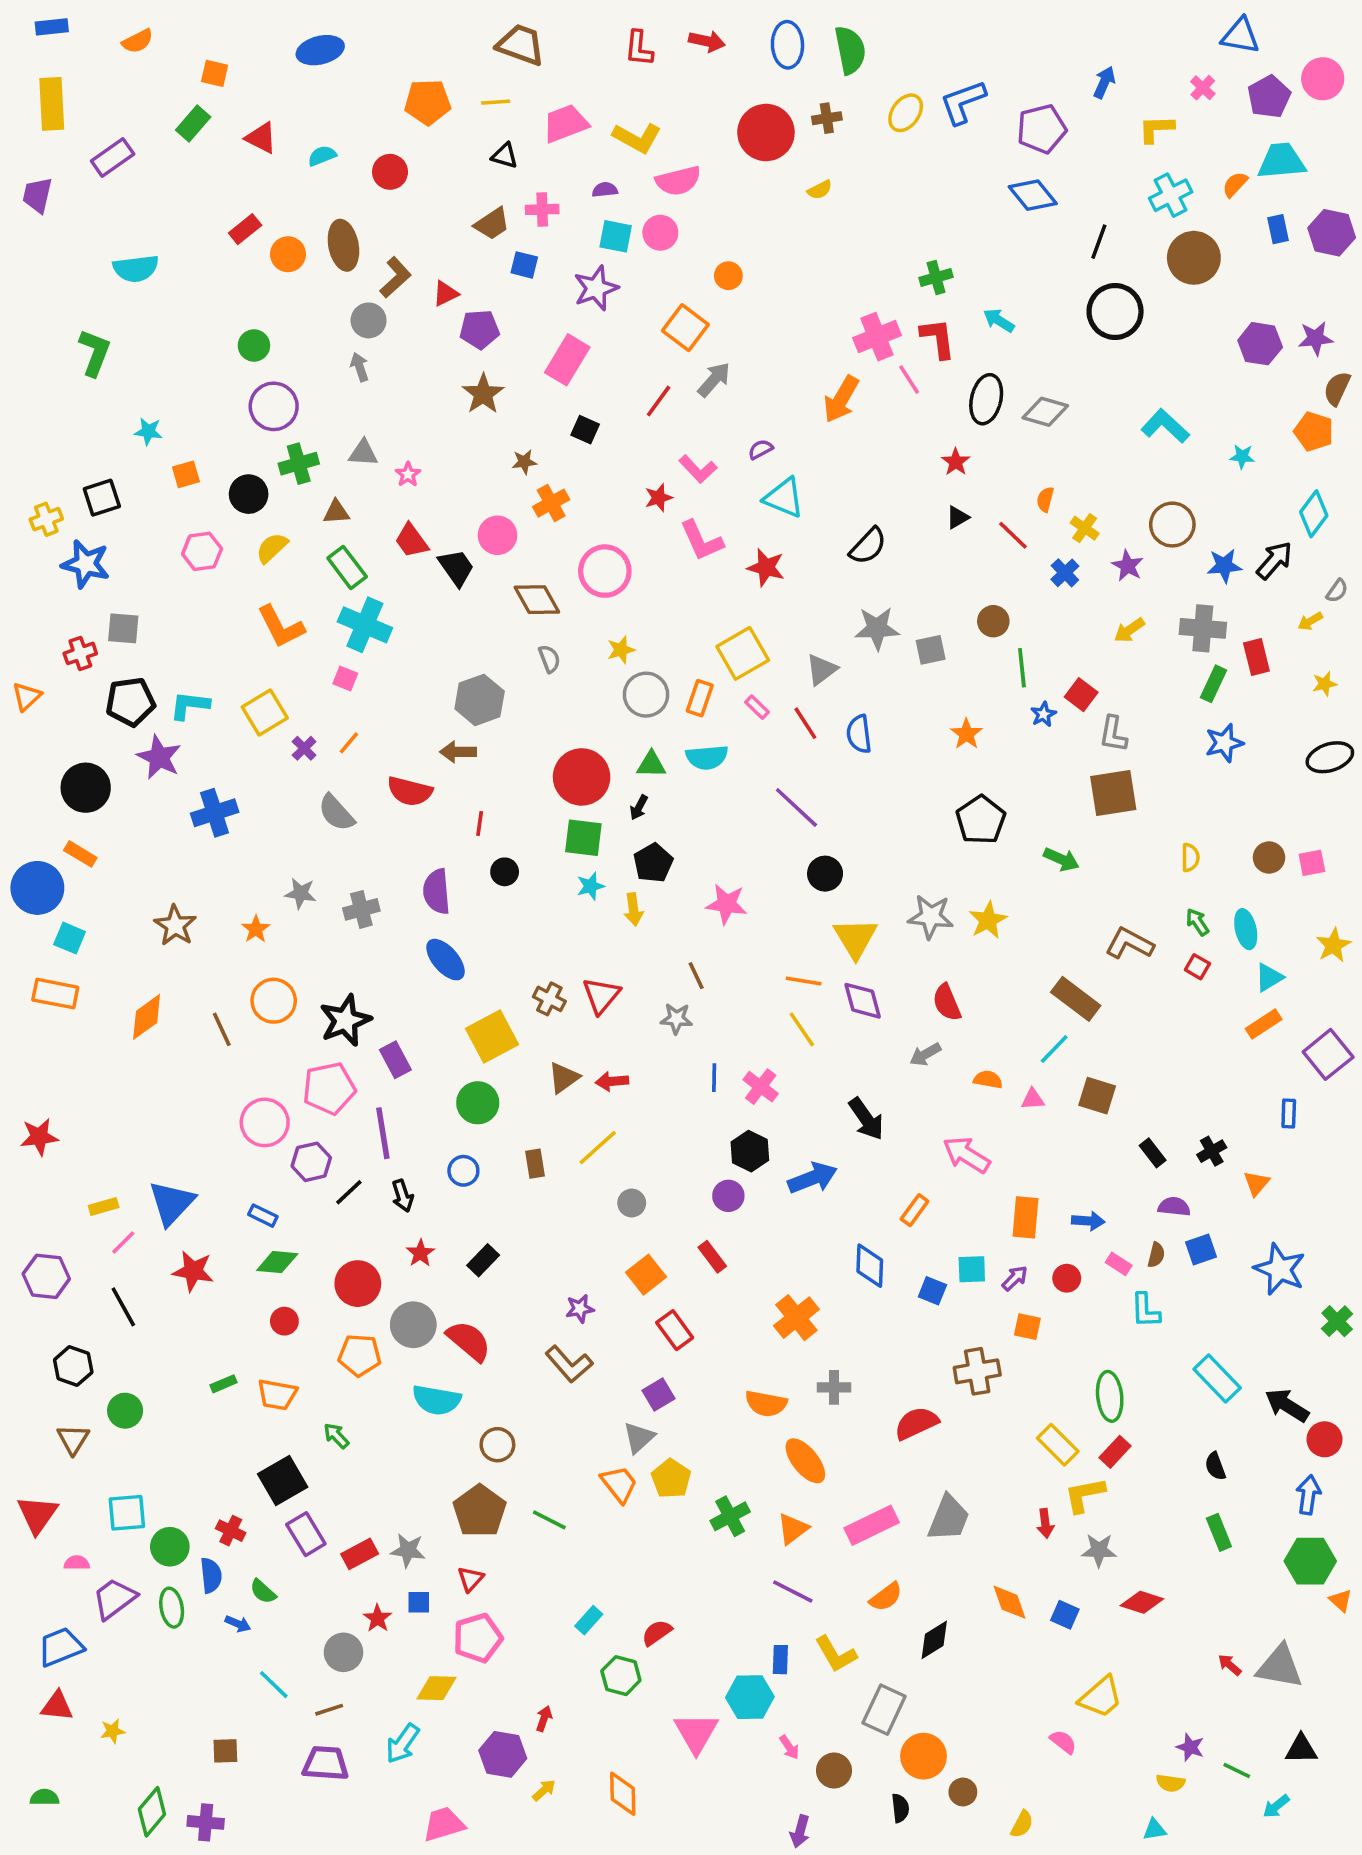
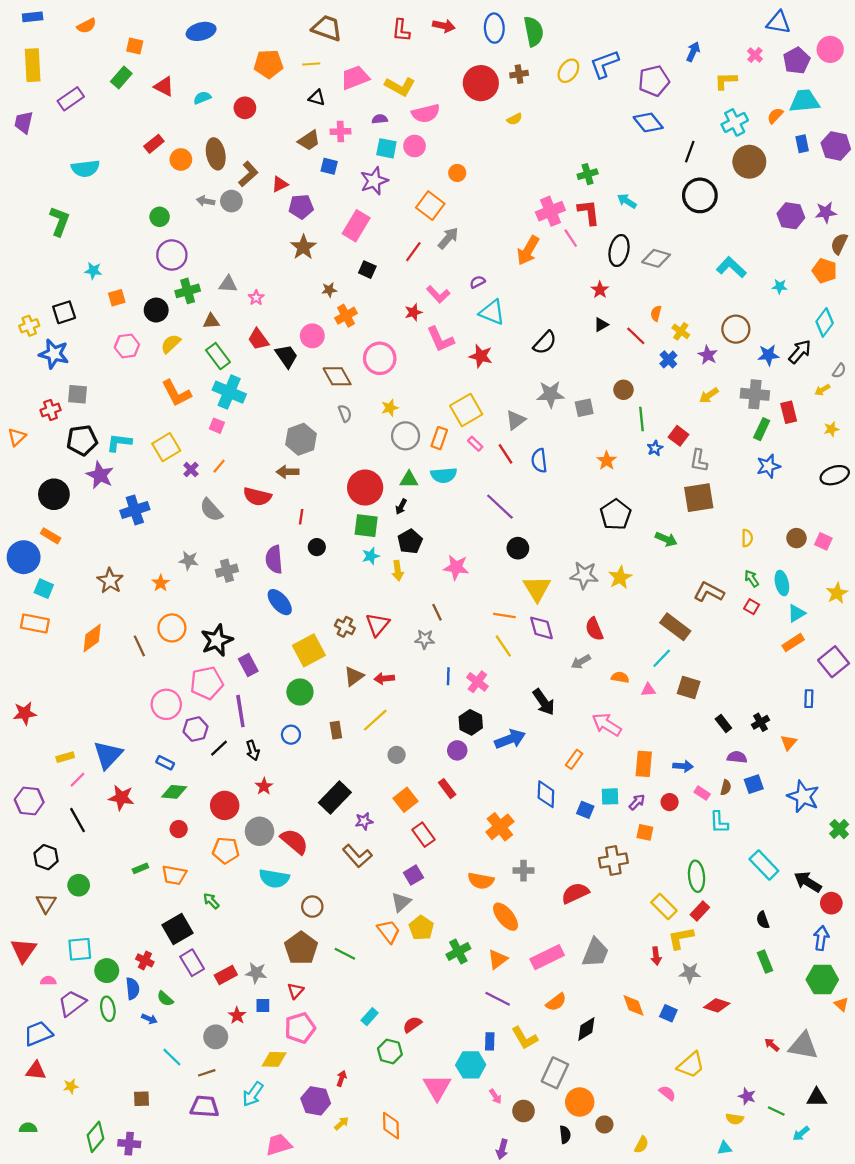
gray arrow: (360, 367) -> (206, 201), moved, turned -60
pink square: (1312, 863) -> (823, 541), turned 36
black rectangle: (483, 1260) -> (335, 798), moved, size x1.6

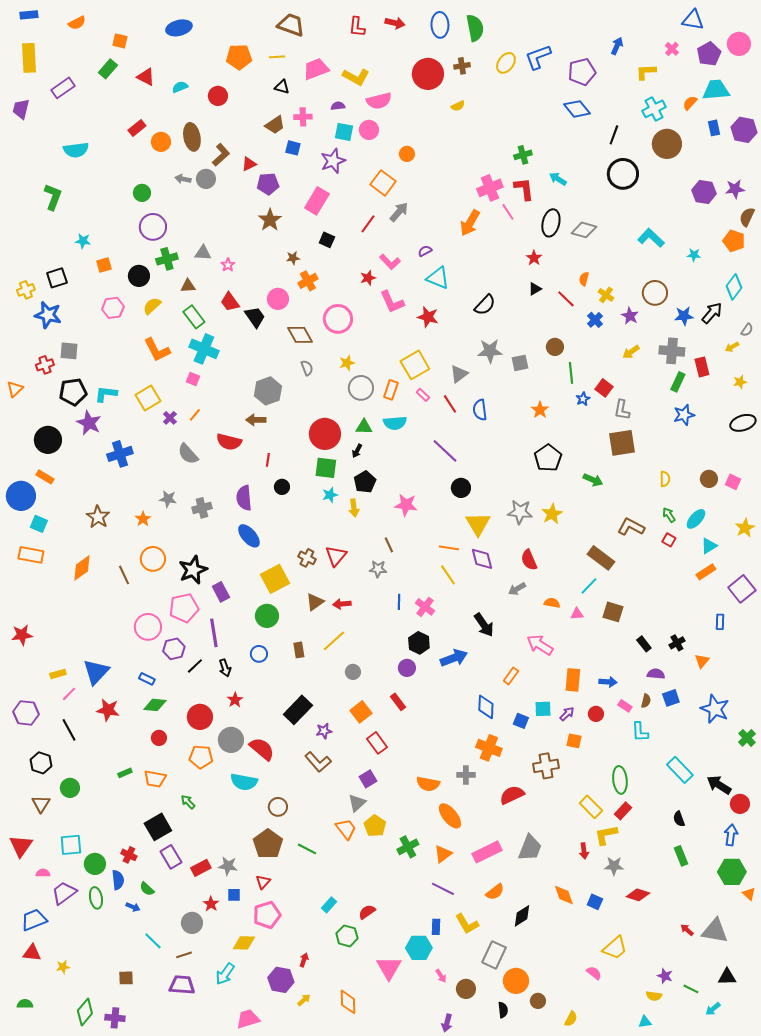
cyan ellipse: (782, 583) -> (696, 519), turned 55
orange cross: (500, 827) -> (489, 748), moved, turned -30

